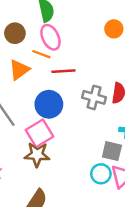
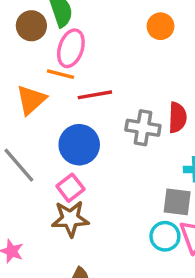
brown circle: (15, 33) -> (31, 26), moved
pink ellipse: (50, 37) -> (71, 48), turned 50
pink square: (40, 133) -> (70, 188), size x0.7

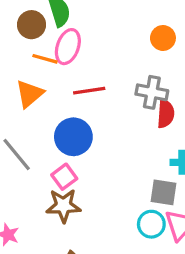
orange circle: (161, 26) -> (163, 38), moved
orange line: (60, 74) -> (45, 59), moved
gray cross: (143, 128) -> (152, 92), moved

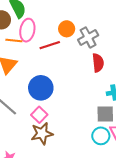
orange circle: (163, 38) -> (67, 29), moved
red line: (89, 91) -> (50, 45), moved
gray cross: (152, 92) -> (88, 38), moved, turned -30

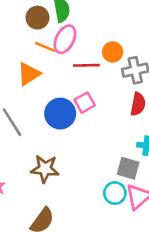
pink square: (39, 115) -> (85, 103), moved

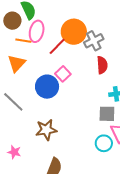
orange circle: (113, 52) -> (74, 32), size x1.6
red line: (86, 65) -> (57, 46), turned -30
cyan circle: (115, 193) -> (104, 143), moved

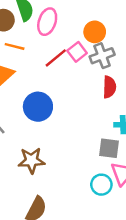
pink ellipse: (37, 31) -> (47, 22), moved
orange circle: (74, 32) -> (95, 32), moved, size x0.7
pink square: (63, 74) -> (77, 52), moved

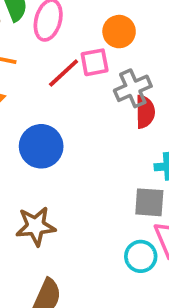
pink square: (77, 52) -> (95, 62), turned 30
gray cross: (102, 56) -> (133, 88), moved

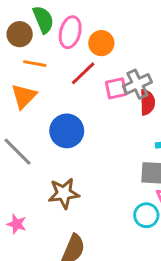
orange circle: (119, 32) -> (101, 43), moved
pink square: (95, 62) -> (116, 88), moved

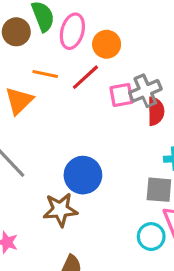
orange line: (35, 64) -> (45, 74), moved
blue circle: (67, 131) -> (83, 175), moved

